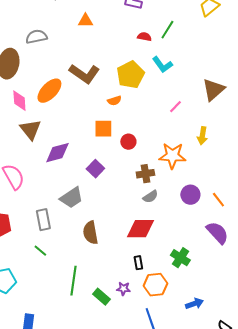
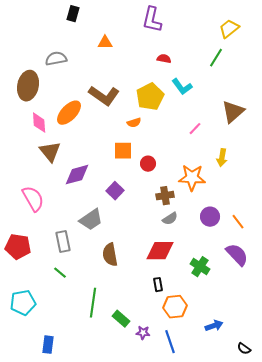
green line: (167, 30) -> (216, 58), moved
green cross: (180, 258) -> (200, 267), moved
purple star: (123, 289) -> (143, 333), moved

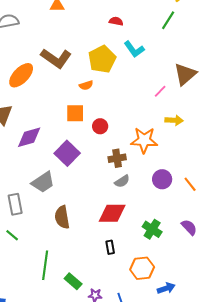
pink line: (195, 129) -> (160, 91), moved
yellow arrow: (222, 158) -> (174, 120), turned -96
purple square: (115, 191) -> (67, 153), size x1.4
purple semicircle: (237, 255) -> (189, 227), moved, size x0.7
orange hexagon: (175, 307) -> (142, 268), moved

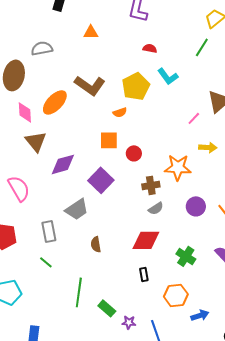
brown semicircle: (62, 217) -> (96, 244), size x0.7

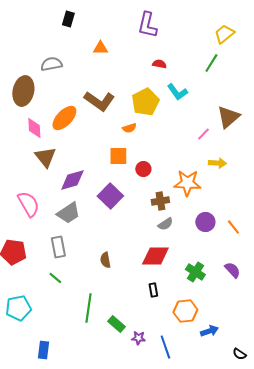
gray trapezoid: (77, 209) -> (68, 213), moved

